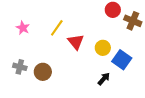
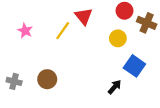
red triangle: (76, 42) -> (84, 16), moved
yellow circle: (103, 48) -> (118, 38), moved
gray cross: (20, 67) -> (14, 81), moved

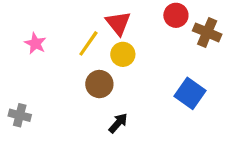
yellow circle: (118, 38) -> (123, 54), moved
brown circle: (47, 79) -> (99, 84), moved
black arrow: (115, 87) -> (118, 123), moved

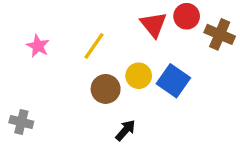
red triangle: (118, 23) -> (154, 24), moved
yellow circle: (123, 54) -> (139, 76), moved
blue square: (190, 93) -> (173, 81), moved

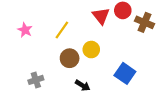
blue square: (173, 81) -> (125, 73), moved
gray cross: (21, 122) -> (36, 80), moved, turned -32
black arrow: (125, 130) -> (83, 85), turned 80

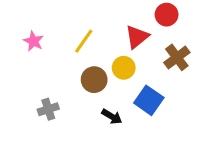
red triangle: (101, 16) -> (137, 37), moved, turned 30
brown cross: (145, 22) -> (177, 57), moved, turned 30
blue square: (125, 73) -> (149, 100), moved

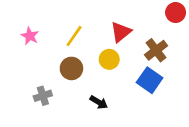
red circle: (167, 15) -> (176, 13), moved
brown circle: (94, 80) -> (71, 68), moved
blue square: (149, 100) -> (150, 80), moved

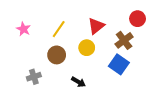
red circle: (176, 13) -> (138, 19), moved

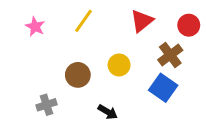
red triangle: (96, 26) -> (142, 21), moved
pink star: (23, 29) -> (35, 27), moved
yellow line: (59, 29) -> (84, 21), moved

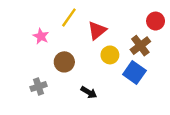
red triangle: (142, 21) -> (97, 30), moved
pink star: (35, 27) -> (41, 36), moved
yellow circle: (119, 65) -> (110, 55), moved

